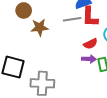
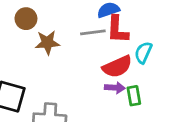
red semicircle: (90, 44) -> (117, 67), size x1.5

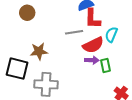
gray line: (93, 32) -> (74, 32), moved
brown star: (47, 43) -> (39, 51), moved

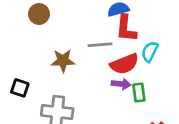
brown star: (39, 51) -> (63, 61), moved
black square: (17, 69) -> (20, 88), size x0.6

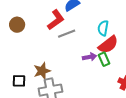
red L-shape: (126, 28) -> (56, 20), moved, turned -115
brown star: (63, 61) -> (42, 71), moved
red semicircle: (124, 64) -> (108, 45), moved

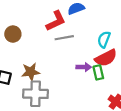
brown circle: (17, 25) -> (13, 34), moved

